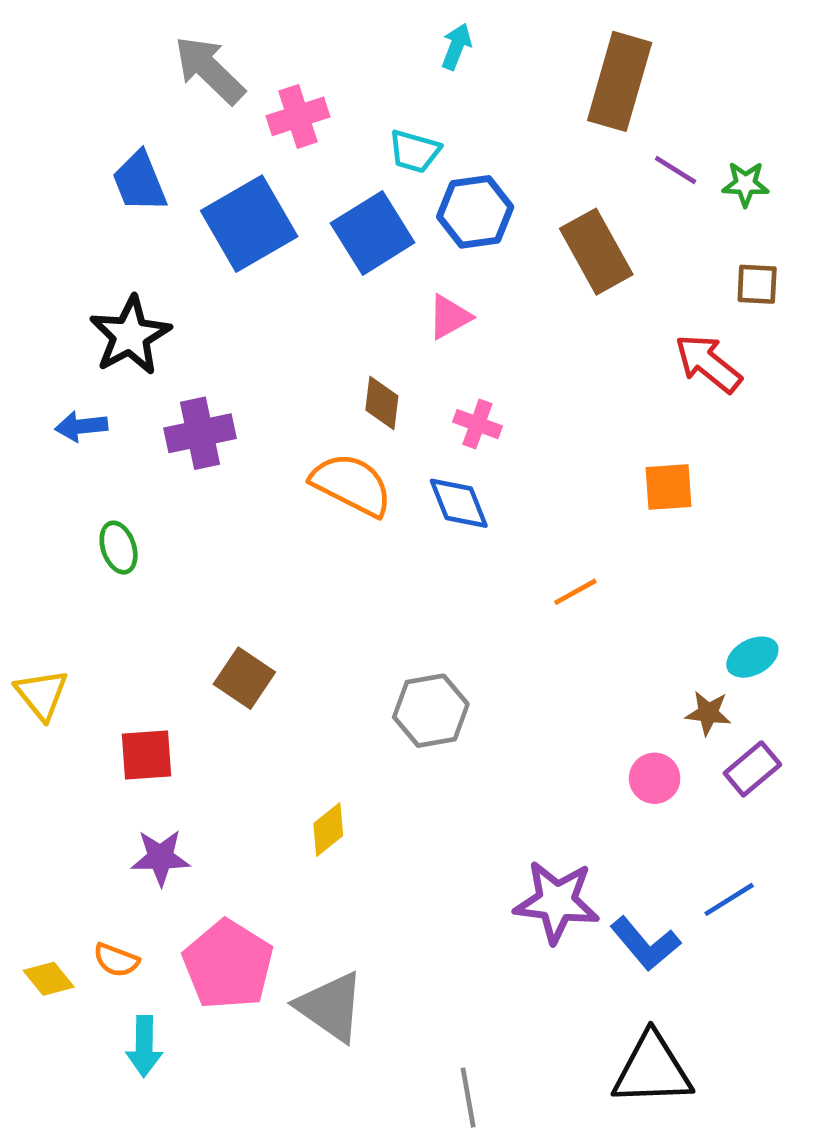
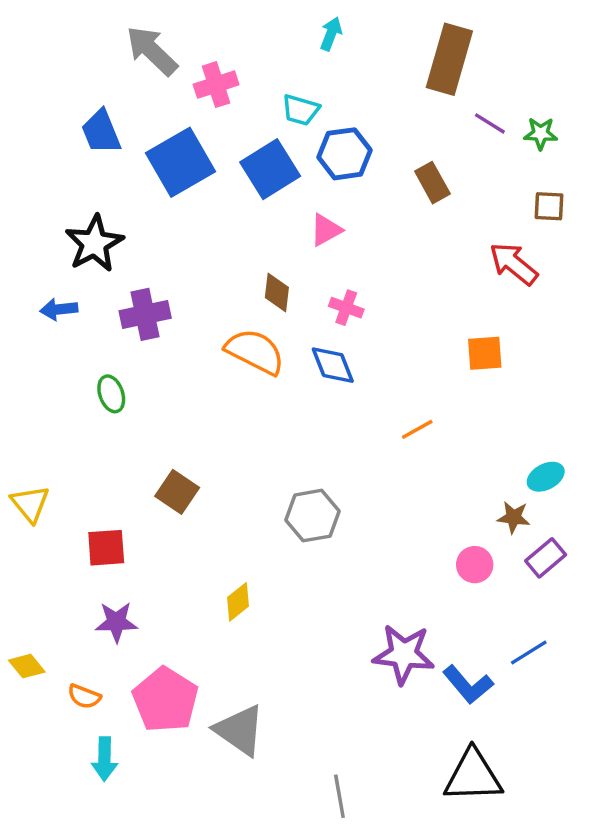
brown rectangle: (596, 252) -> (432, 183), size x0.7
green ellipse: (119, 548) -> (111, 394), moved
yellow diamond: (49, 979) -> (27, 666), moved

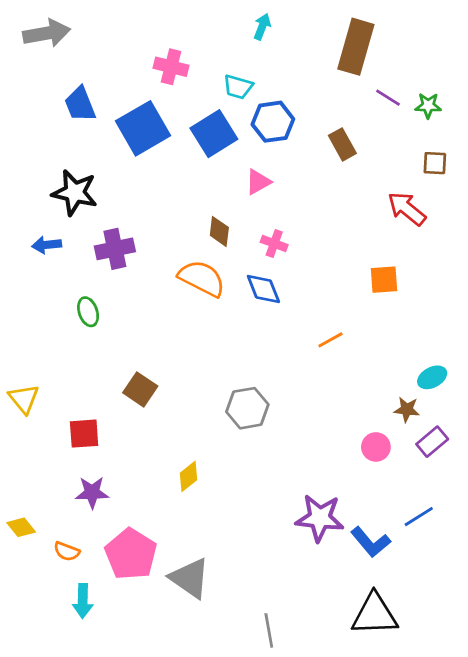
gray arrow: (152, 51) -> (47, 33), moved, turned 126
pink cross: (216, 85) -> (171, 67), turned 32
black star: (94, 243) -> (75, 193), turned -30

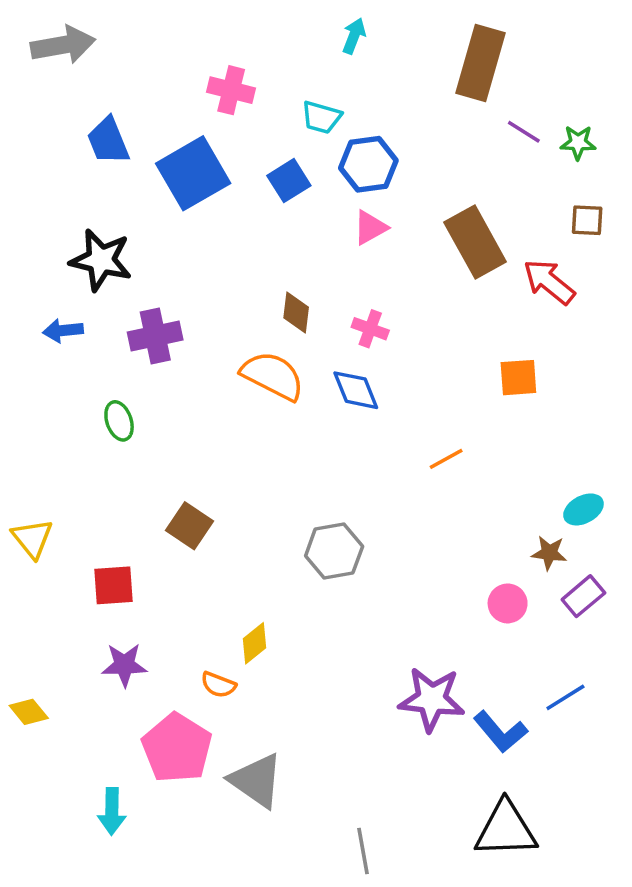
blue square: (214, 134) -> (289, 181), size x0.7
brown rectangle: (342, 144) -> (475, 242), moved, size x1.6
pink triangle: (258, 182) -> (370, 228), moved
orange semicircle: (67, 551) -> (218, 685), moved

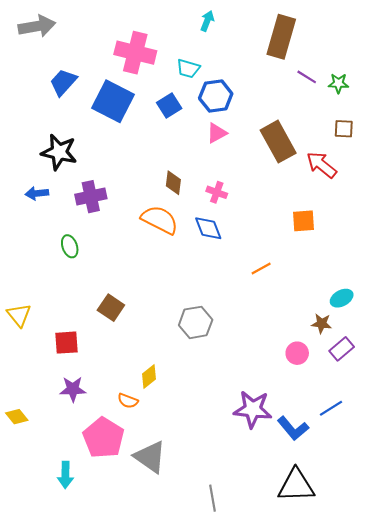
pink cross: (231, 90) -> (135, 53), size x1.5
blue trapezoid: (108, 141) -> (63, 82), turned 64
blue square: (193, 173) -> (113, 101), turned -33

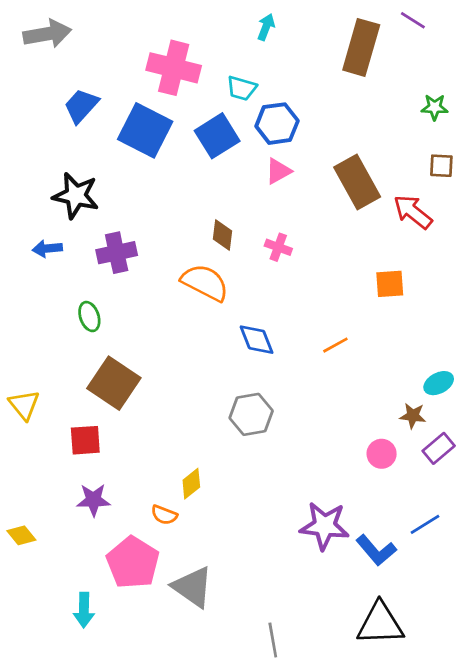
purple line: (307, 77) -> (413, 20), moved
blue square: (169, 106) -> (217, 136), size x1.4
blue diamond: (208, 228) -> (257, 340), moved
brown square: (111, 308) -> (114, 383), moved, size x1.5

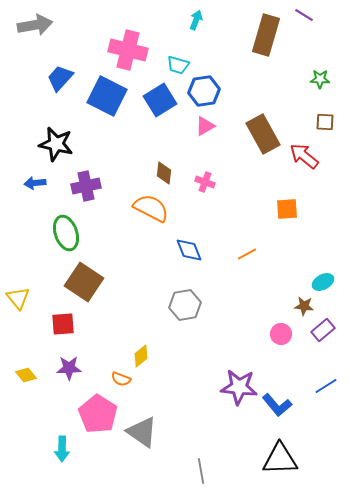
green ellipse: (89, 317) -> (66, 233), size x1.6
blue line: (425, 524) -> (326, 386), moved
yellow diamond: (21, 535) -> (26, 375), moved

